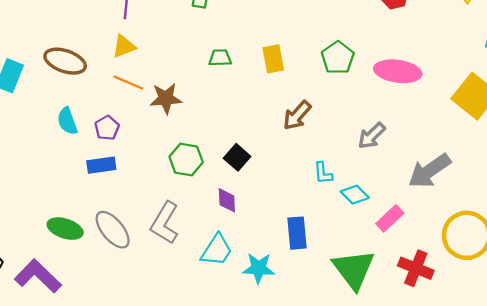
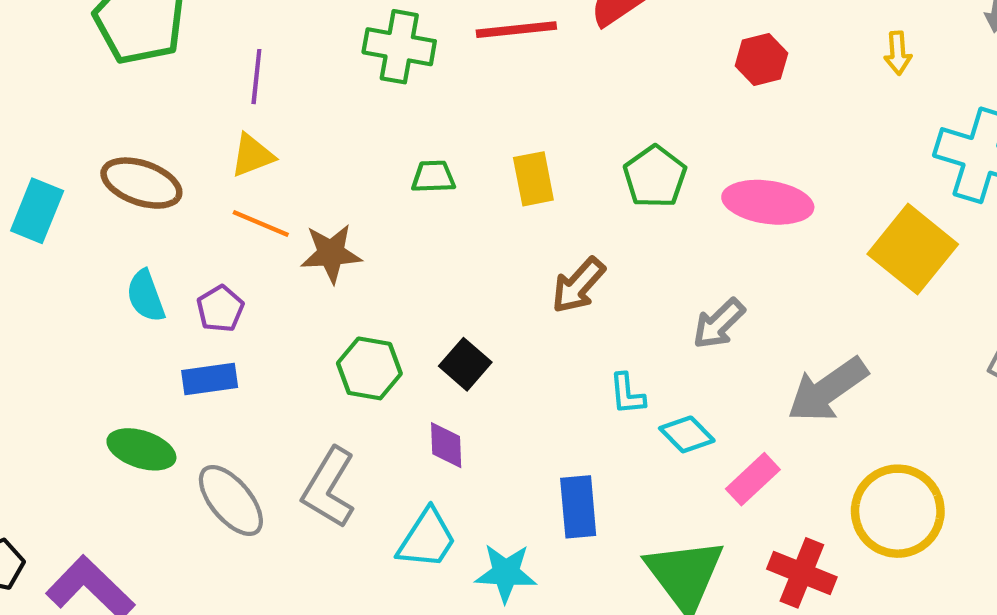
green ellipse: (65, 229) -> (141, 449), moved

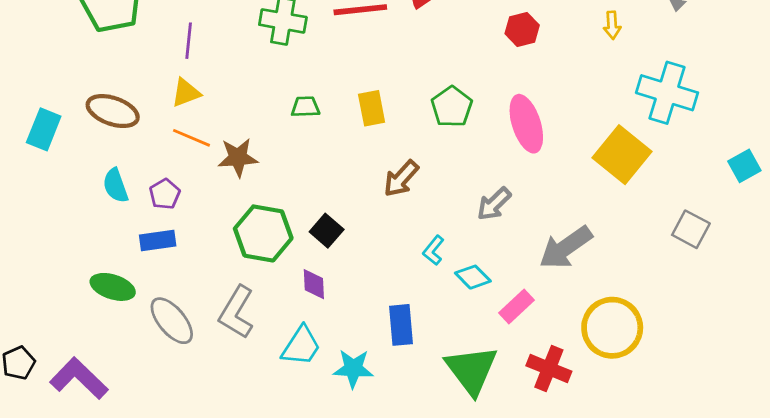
pink ellipse: (768, 202) -> (526, 124), turned 64
green hexagon: (369, 368) -> (263, 233), size x1.4
cyan L-shape: (627, 394) -> (433, 250), turned 44

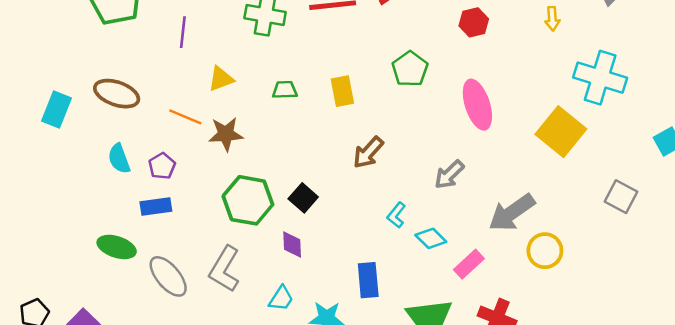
yellow triangle: (186, 93) -> (221, 79), moved
green pentagon: (452, 107) -> (410, 69), moved
yellow circle: (612, 328) -> (545, 251), moved, size x0.7
cyan trapezoid: (301, 346) -> (281, 299), size x0.7

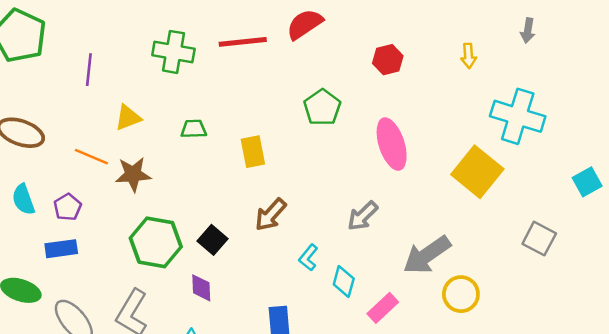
yellow rectangle: (342, 91) -> (253, 152), moved
brown arrow: (368, 152) -> (271, 215), moved
cyan diamond: (431, 238) -> (344, 281), turned 60

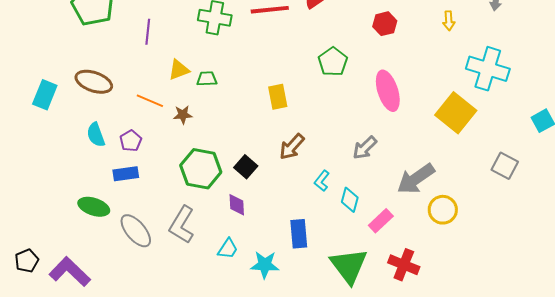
green trapezoid: (194, 129) -> (207, 79), moved
brown star: (133, 174) -> (183, 115), size x0.7

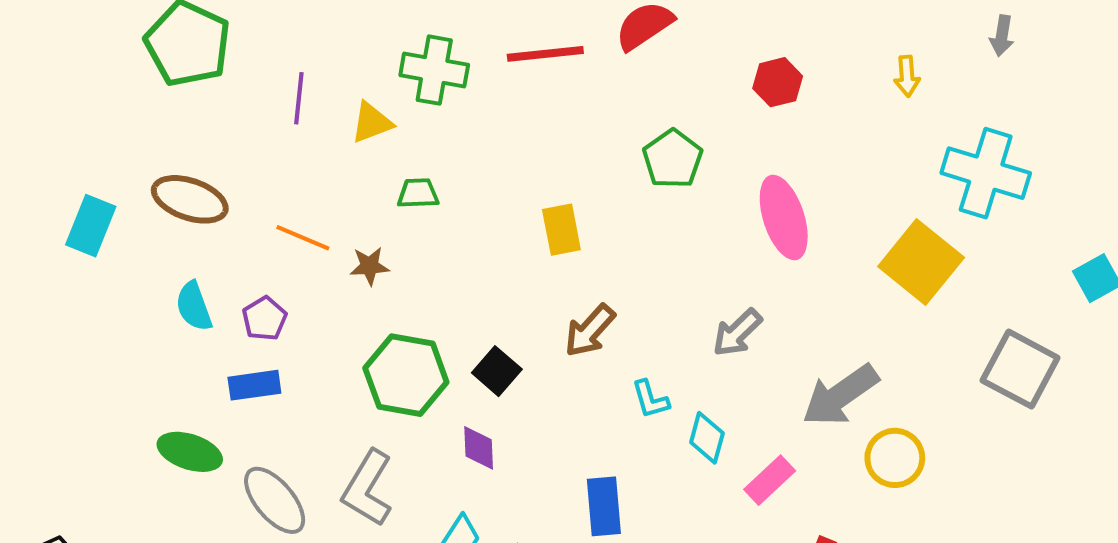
yellow triangle: (179, 70) -> (372, 123), moved
gray square: (505, 166) -> (1020, 369), size x1.4
cyan L-shape: (322, 181) -> (650, 399), turned -55

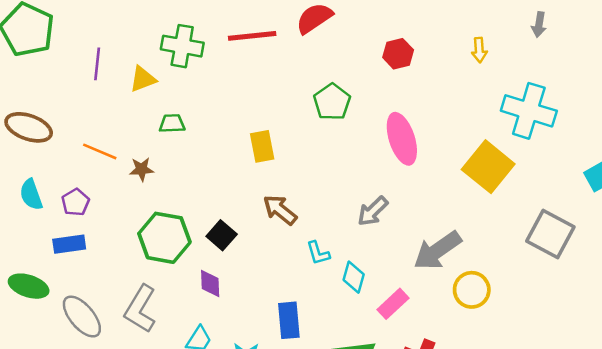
brown arrow: (590, 331) -> (280, 210), turned 87

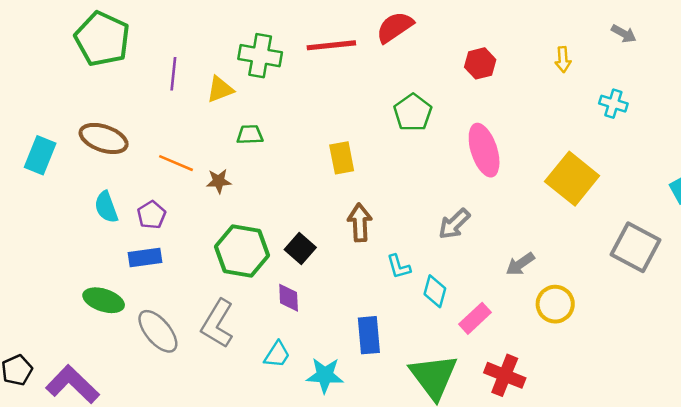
gray arrow: (539, 24) -> (624, 34), turned -70
cyan cross: (529, 111) -> (613, 104), moved, size x0.5
brown arrow: (280, 210) -> (360, 223), turned 48
gray arrow: (437, 251) -> (520, 264), size x0.6

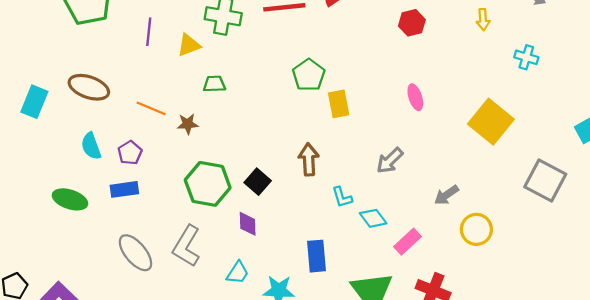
green pentagon: (413, 113) -> (309, 75), moved
pink ellipse: (484, 150) -> (415, 97), size x0.6
yellow rectangle: (342, 158) -> (339, 104), moved
cyan diamond: (435, 291) -> (373, 218), turned -52
green ellipse: (104, 300) -> (70, 199), moved

